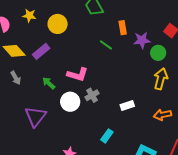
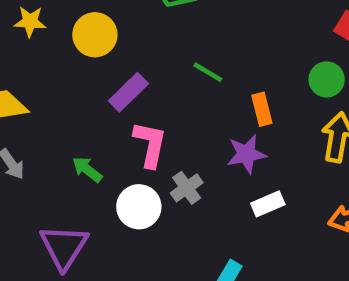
orange rectangle: (123, 28) -> (262, 109), moved
purple star: (142, 40) -> (246, 154), moved
purple rectangle: (41, 51) -> (128, 92), moved
pink L-shape: (78, 75) -> (150, 144), turned -90

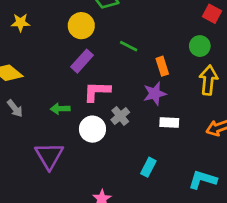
yellow circle: (95, 35) -> (81, 26), moved
pink L-shape: (150, 144) -> (97, 91), turned -96
green arrow: (87, 169) -> (60, 109), turned -36
white rectangle: (268, 204) -> (169, 122), turned 30

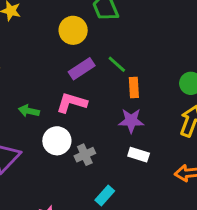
purple rectangle: (82, 61) -> (82, 69), moved
orange rectangle: (162, 66) -> (134, 87), moved
gray cross: (120, 116) -> (85, 155), moved

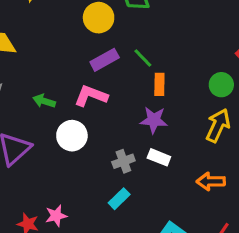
gray cross: (85, 155) -> (123, 161), moved

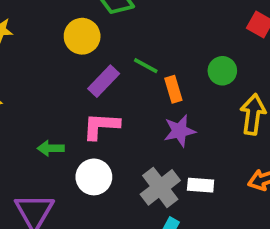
green circle: (221, 85) -> (222, 71), moved
white rectangle: (159, 157) -> (201, 185), moved
gray cross: (123, 161) -> (160, 187), size x1.5

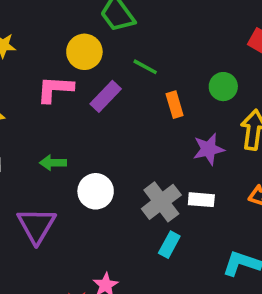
green line: (146, 66) -> (145, 67), moved
pink L-shape: (101, 126) -> (55, 89), moved
purple star: (180, 131) -> (209, 149), moved

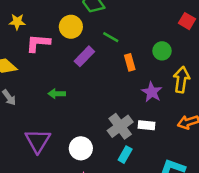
pink L-shape: (55, 89) -> (38, 43), moved
purple star: (209, 149) -> (152, 92), turned -30
green arrow: (53, 163) -> (57, 94), moved
white circle: (96, 191) -> (81, 148), moved

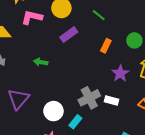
green line: (111, 37) -> (99, 15), moved
orange rectangle: (130, 62) -> (106, 46), turned 32
cyan rectangle: (125, 155) -> (75, 122), moved

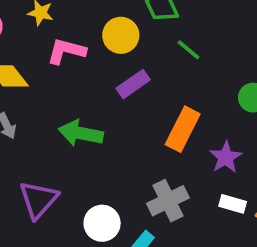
orange rectangle: (106, 46) -> (183, 129), moved, size x1.6
green arrow: (41, 62) -> (81, 133), size x1.6
white rectangle: (111, 101) -> (233, 204), moved

